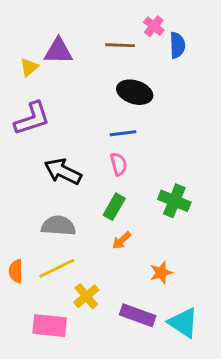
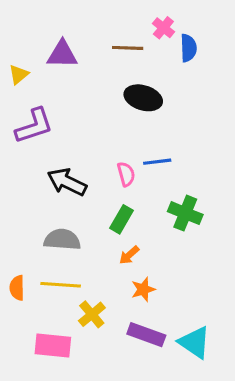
yellow triangle: (29, 67) -> (19, 74), moved
blue line: (123, 133) -> (157, 162), moved
yellow line: (57, 268) -> (61, 285), turned 30
orange star: (161, 273) -> (143, 289), moved

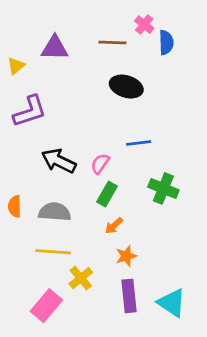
pink semicircle: (126, 174) -> (100, 164), moved, turned -130
orange semicircle: (17, 288) -> (15, 206), moved
purple rectangle: (146, 335) -> (129, 296), turned 64
pink rectangle: (53, 345) -> (46, 306), turned -56

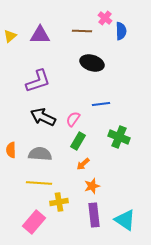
yellow triangle: (16, 66) -> (10, 36), moved
purple L-shape: (30, 111) -> (38, 81), moved
yellow cross: (81, 278) -> (59, 202), turned 30

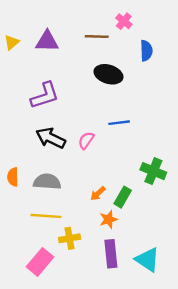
blue semicircle: (121, 31) -> (146, 51), moved
green cross: (119, 137) -> (153, 171), moved
green rectangle: (78, 141) -> (123, 197), moved

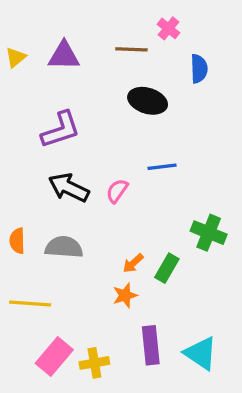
yellow line: (46, 216) -> (30, 303), moved
orange star: (108, 219) -> (125, 295), moved
yellow cross: (70, 238) -> (94, 363), moved

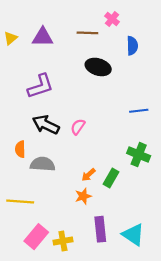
blue line: (162, 167) -> (139, 111), moved
orange semicircle: (17, 241) -> (20, 149), moved

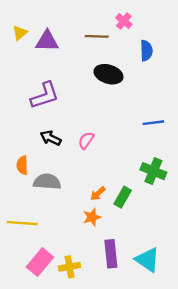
yellow triangle: (11, 38) -> (20, 33), moved
black arrow: (46, 125) -> (51, 138), size x0.7

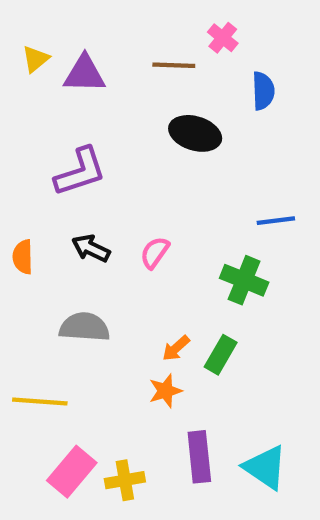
orange semicircle: (22, 165) -> (23, 257), moved
green cross: (153, 171) -> (244, 280), moved

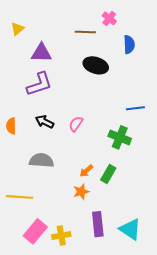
purple triangle: (84, 74) -> (41, 53), moved

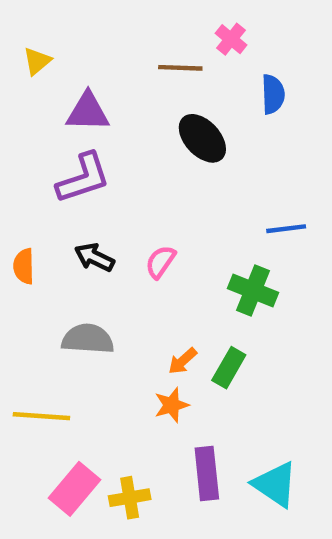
black ellipse: (96, 65) -> (202, 138), turned 30

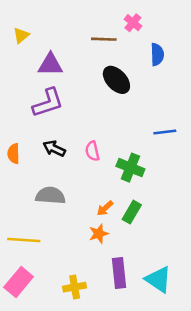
pink semicircle: (160, 262) -> (92, 151), turned -48
green cross: (253, 290) -> (130, 168), moved
pink rectangle: (75, 489) -> (19, 282), moved

